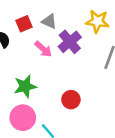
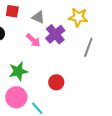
red square: (24, 24) -> (12, 11), moved, turned 32

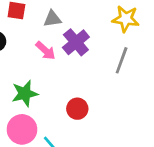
gray triangle: (38, 17) -> (52, 19), turned -32
yellow star: (78, 17) -> (126, 19), moved

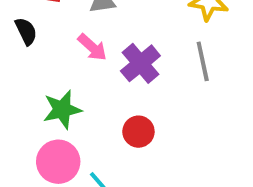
purple cross: (76, 42) -> (140, 63), moved
gray line: (122, 60) -> (203, 61), turned -32

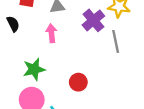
pink arrow: (92, 47) -> (51, 33), turned -138
purple cross: (140, 63) -> (93, 20), moved

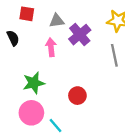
purple cross: (93, 20) -> (80, 35), moved

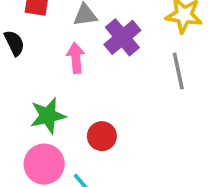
red circle: (77, 96) -> (102, 136), moved

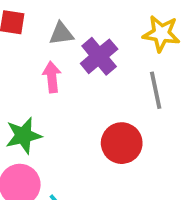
red circle: (102, 136) -> (122, 143), moved, size x1.4

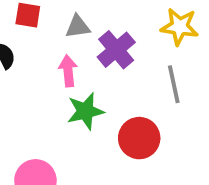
green star: (24, 136) -> (85, 111), moved

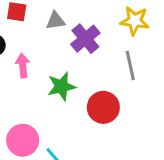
pink arrow: (68, 71) -> (23, 66), moved

